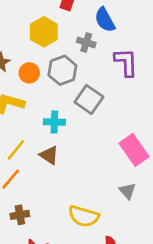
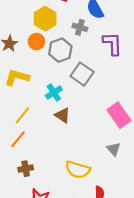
orange circle: (29, 73) -> (36, 41), moved
cyan cross: (54, 122) -> (54, 93), turned -35
brown triangle: (49, 155) -> (63, 115), moved

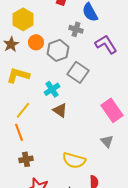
yellow hexagon: (45, 19) -> (23, 19), moved
purple L-shape: (112, 44) -> (106, 44), turned -30
orange line: (18, 139) -> (19, 132), turned -60

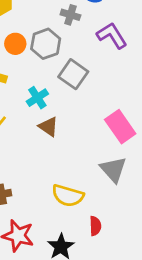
orange circle: (36, 42) -> (15, 44), moved
gray triangle: (107, 141) -> (113, 169), size x1.5

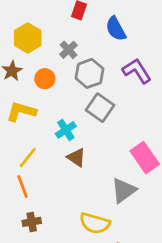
gray cross: (70, 15) -> (68, 50), moved, turned 30
gray hexagon: (46, 44) -> (89, 73), moved
gray triangle: (113, 169) -> (124, 190), moved, turned 36

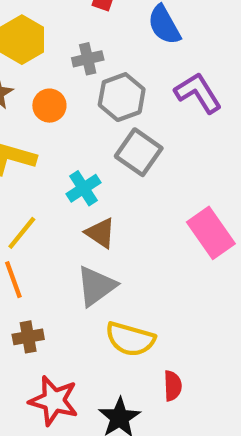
gray cross: (68, 50) -> (88, 59), turned 30
gray triangle: (124, 190) -> (96, 286), moved

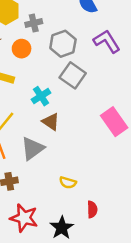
gray cross: (88, 59) -> (34, 23), moved
gray triangle: (96, 286) -> (32, 148), moved
yellow semicircle: (130, 339) -> (68, 183), size x0.6

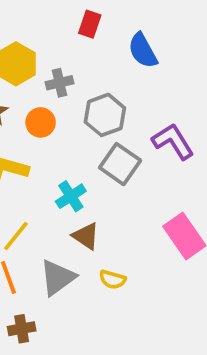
purple L-shape: (107, 41) -> (173, 141), moved
yellow semicircle: (68, 183) -> (112, 279), moved

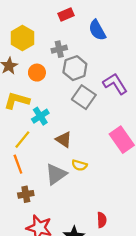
red rectangle: (90, 24) -> (66, 15), turned 48
gray cross: (59, 83) -> (59, 49), moved
cyan cross: (71, 196) -> (40, 116), moved
gray triangle: (58, 278) -> (56, 174), moved

